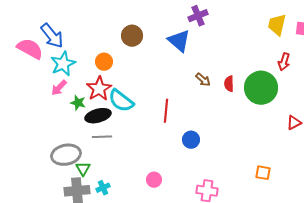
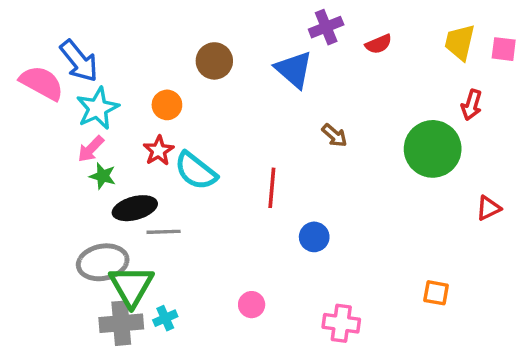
red semicircle: (229, 84) -> (378, 44), moved, turned -112
red star: (99, 89) -> (158, 151), size x0.7
green star: (78, 103) -> (103, 176), moved
black ellipse: (98, 116) -> (135, 208), moved
green triangle: (83, 169) -> (131, 286), size x1.8

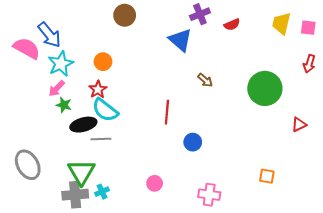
brown circle: (214, 61) -> (125, 15), moved
red arrow: (472, 105) -> (309, 64), moved
cyan semicircle: (196, 171) -> (105, 110), moved
gray ellipse: (103, 262) -> (28, 165), moved, turned 72

